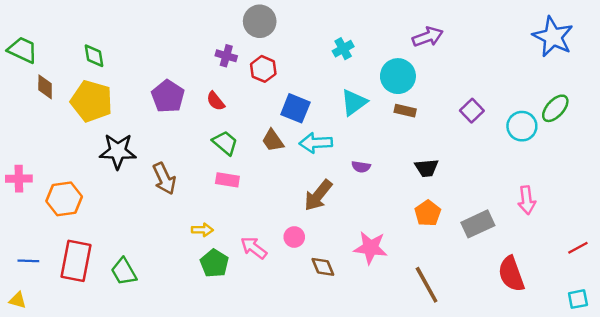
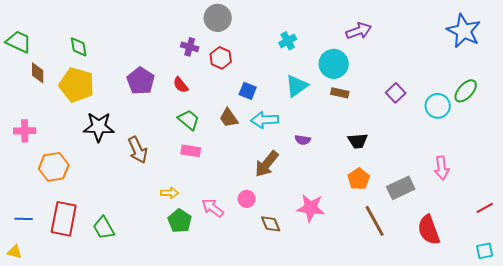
blue square: (295, 108) -> (248, 91), size x0.7
pink cross: (19, 179) -> (25, 131), moved
brown line: (427, 285) -> (375, 221), moved

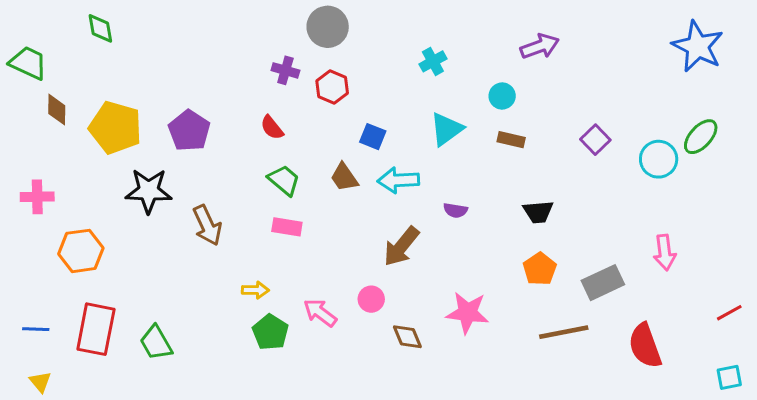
green diamond: (79, 47) -> (100, 28), moved
cyan circle: (334, 64) -> (502, 96), size x0.6
purple pentagon: (141, 81) -> (189, 131), moved
brown line: (375, 221) -> (564, 332), turned -72
yellow triangle: (15, 252) -> (40, 382), moved, turned 35

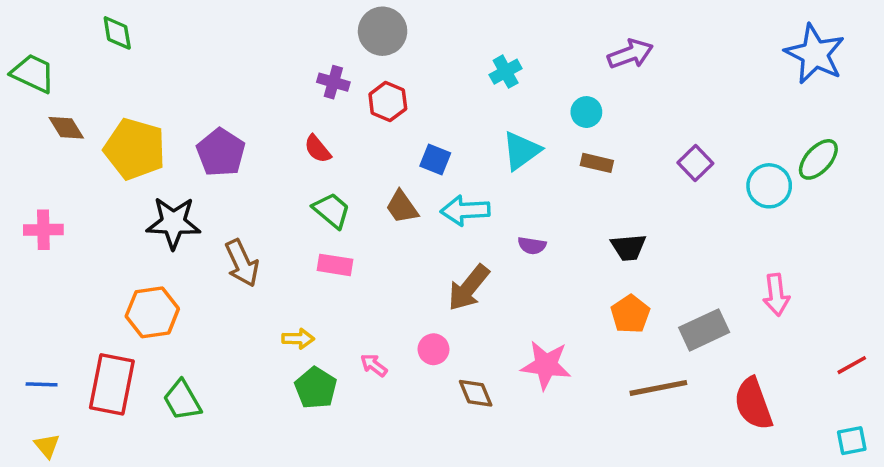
brown diamond: (57, 110) -> (66, 128), turned -32
orange hexagon: (81, 251) -> (152, 312), moved
pink arrow: (320, 313) -> (374, 365), size x0.7

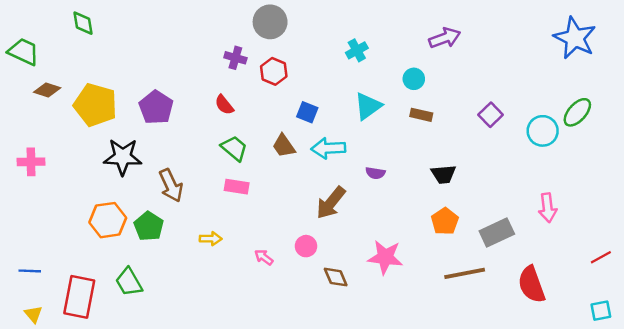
brown diamond: (66, 128) -> (47, 90), turned -40
red rectangle: (112, 384) -> (79, 297), moved
green pentagon: (316, 388) -> (149, 226), moved

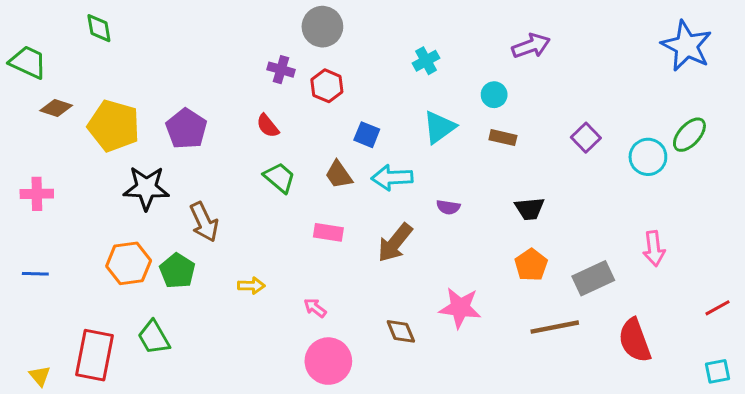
pink rectangle: (237, 187) -> (328, 232), moved
pink circle: (306, 246) -> (328, 361), moved, size x1.8
blue line: (30, 271) -> (35, 274), moved

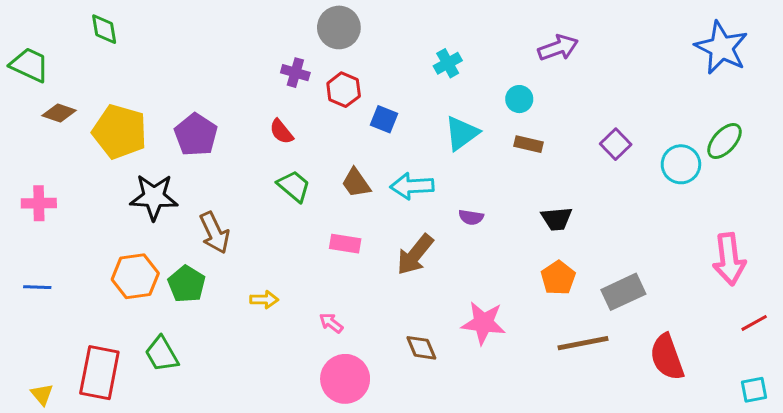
blue square: (367, 135) -> (384, 119), moved
pink arrow: (654, 249) -> (729, 259), moved, size x1.4

